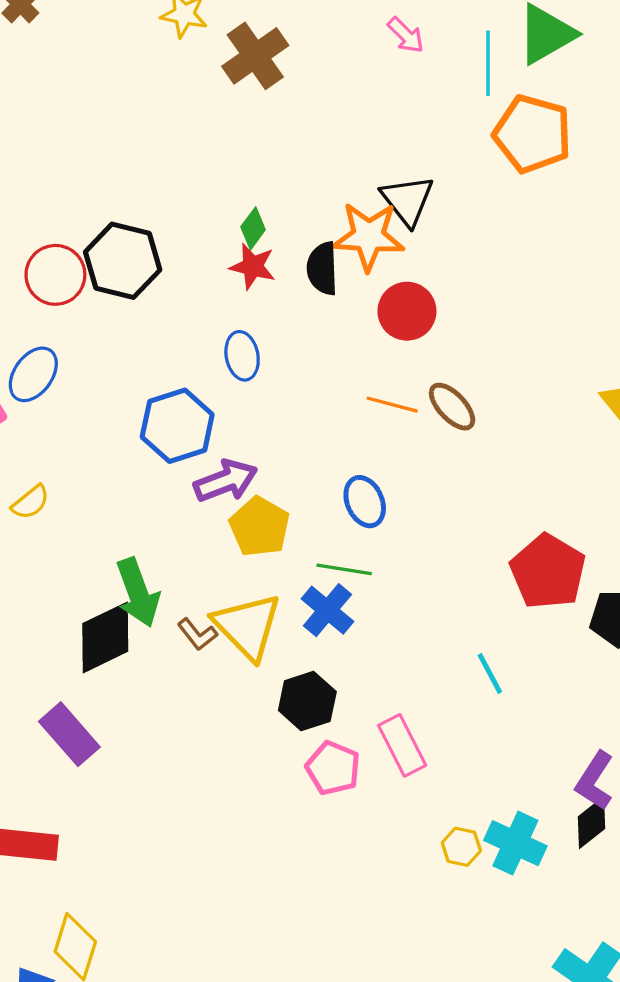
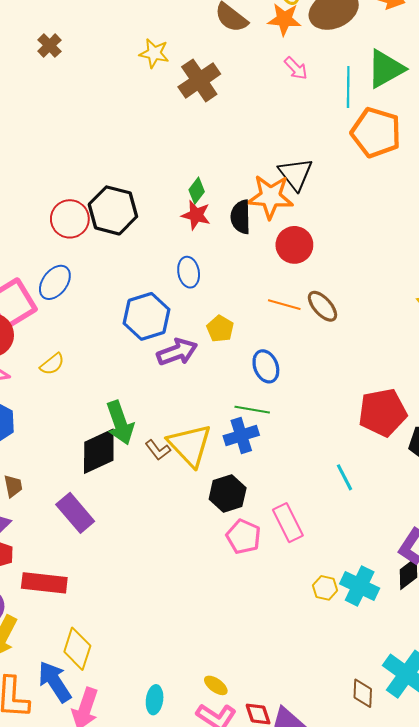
yellow pentagon: (260, 527) -> (220, 329), moved, size x0.7
red pentagon: (548, 572) -> (383, 413), turned 30
blue cross: (327, 610) -> (241, 436), turned 32

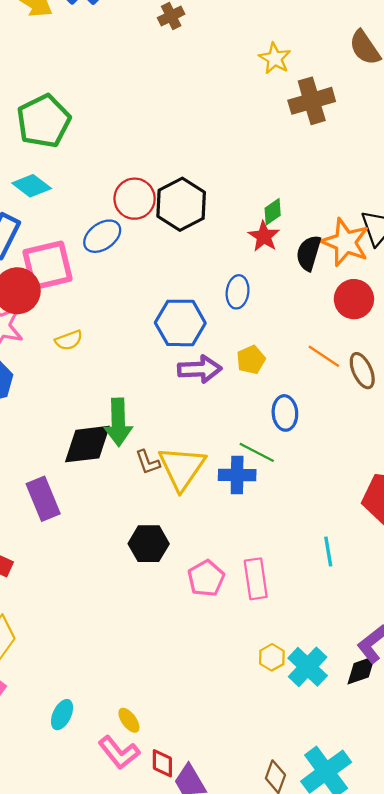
blue ellipse: (55, 282) -> (102, 236), moved
black hexagon: (228, 494) -> (149, 544), moved

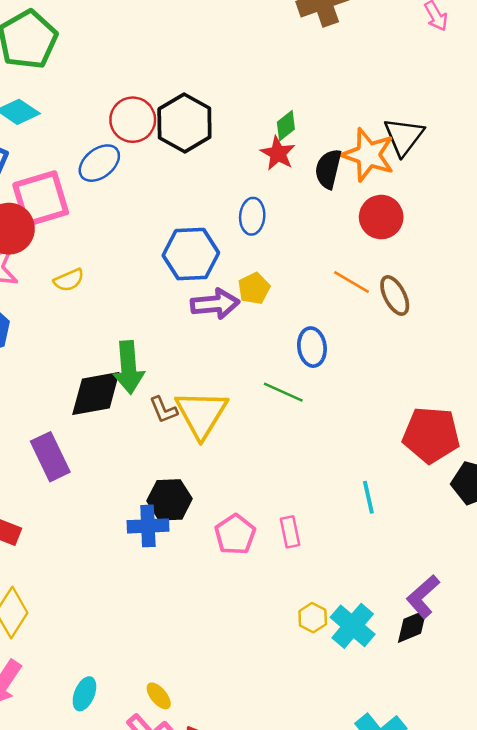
yellow pentagon: (251, 360) -> (254, 288), moved
blue cross: (237, 475) -> (148, 526), moved
pink rectangle: (256, 579) -> (290, 532), size x0.7

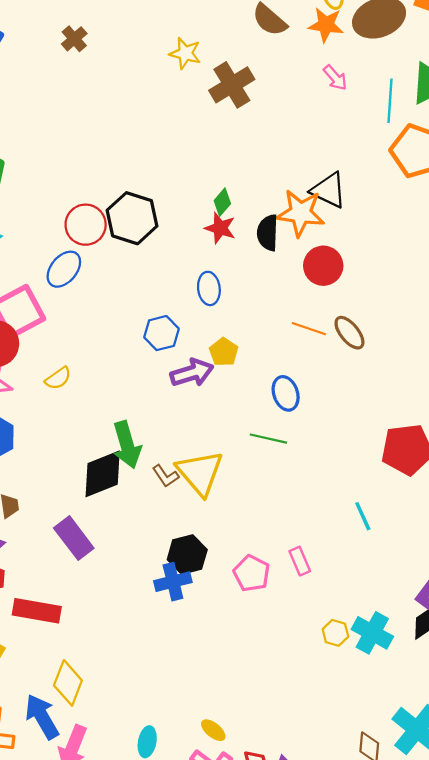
black triangle: (404, 136) -> (329, 190), turned -30
blue hexagon: (191, 254) -> (161, 333), size x0.7

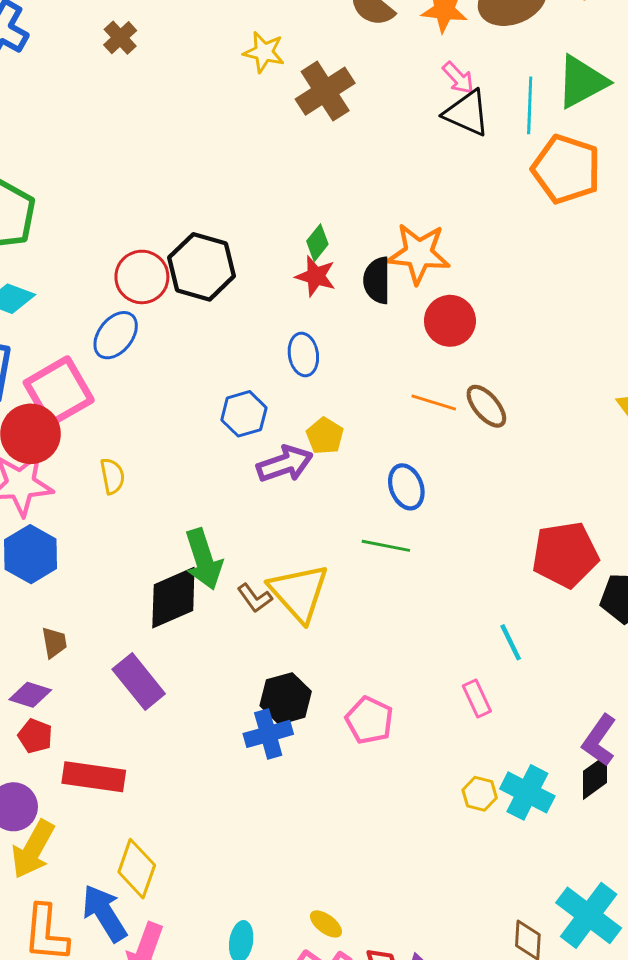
black triangle: (329, 190) -> (467, 113), moved
yellow semicircle: (58, 378) -> (112, 476), turned -64
pink rectangle: (300, 561) -> (477, 699), moved

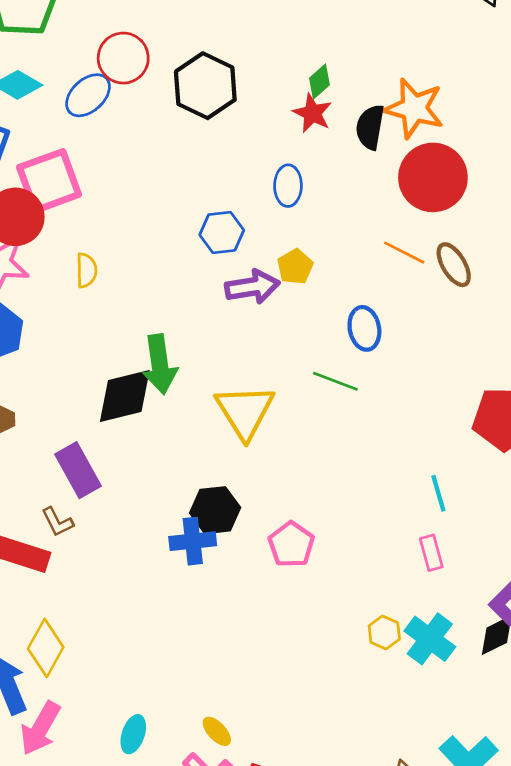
red circle: (142, 277) -> (123, 58), moved
red circle: (450, 321) -> (433, 177), size x1.4
blue ellipse: (116, 335) -> (88, 95), moved
brown L-shape: (255, 598) -> (57, 522), moved
pink rectangle: (477, 699) -> (431, 553), moved

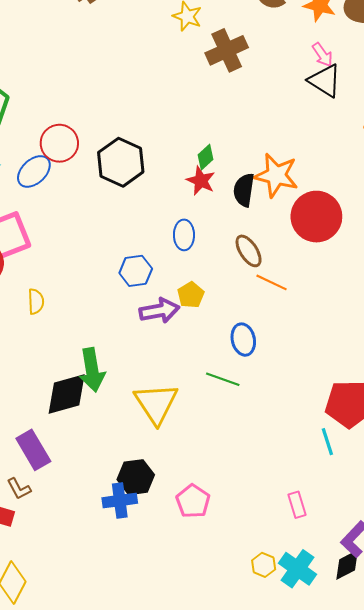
red circle: (433, 177) -> (316, 217), moved
brown ellipse: (454, 265) -> (249, 251), moved
cyan line: (438, 493) -> (327, 442), moved

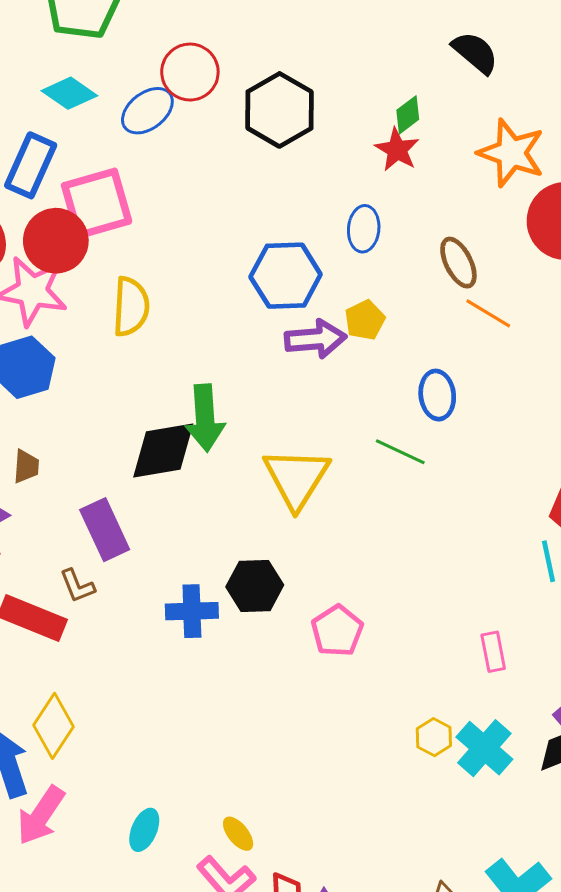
black semicircle: (244, 190) -> (475, 53), moved, turned 116
blue hexagon: (136, 271) -> (286, 276), size x1.4
yellow semicircle: (36, 301) -> (131, 307), size x1.5
blue cross: (120, 500) -> (192, 611), moved

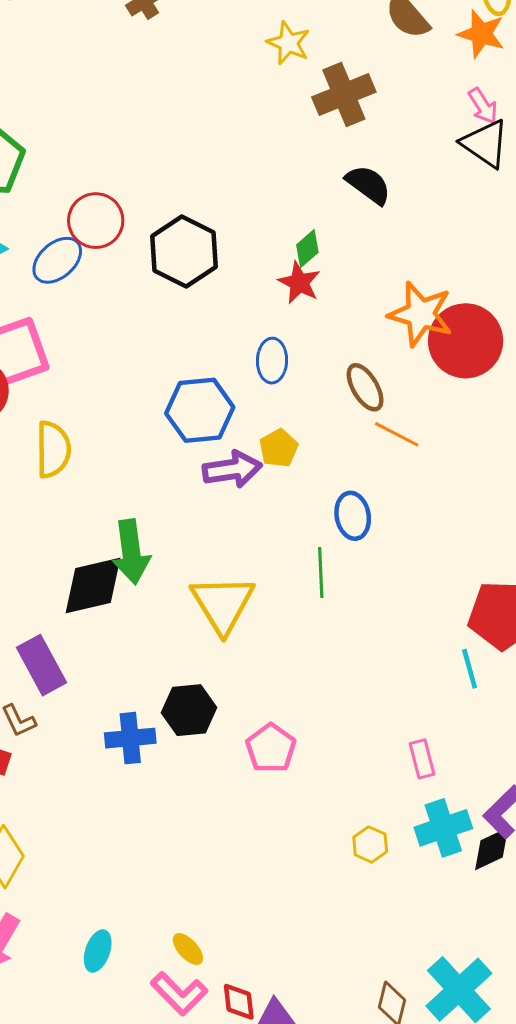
orange star: (511, 153) -> (421, 314), moved
green line: (400, 452) -> (321, 572), turned 66
cyan cross: (484, 748) -> (443, 828), moved, turned 34

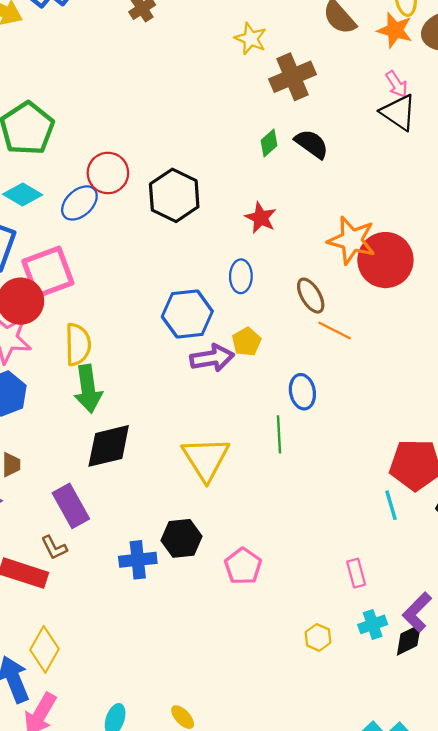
green diamond: (307, 249) -> (269, 143), moved
green arrow: (131, 552) -> (88, 389), moved
cyan cross: (443, 828) -> (373, 624), size x0.7

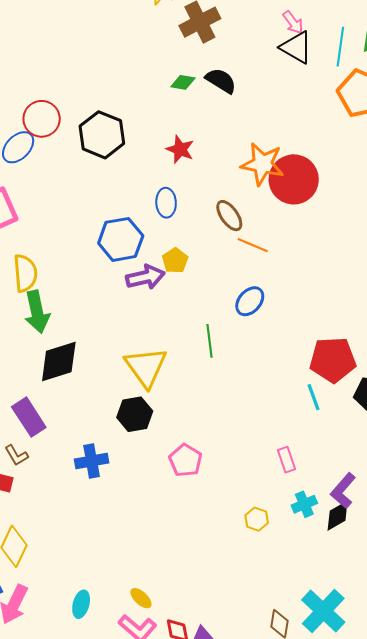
green diamond: (269, 143) -> (183, 82), turned 55
blue ellipse: (302, 392) -> (250, 301), moved, turned 56
black hexagon: (182, 538) -> (135, 414), moved

